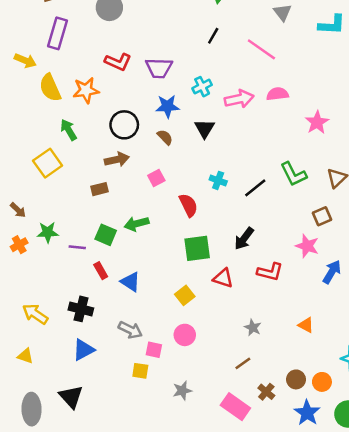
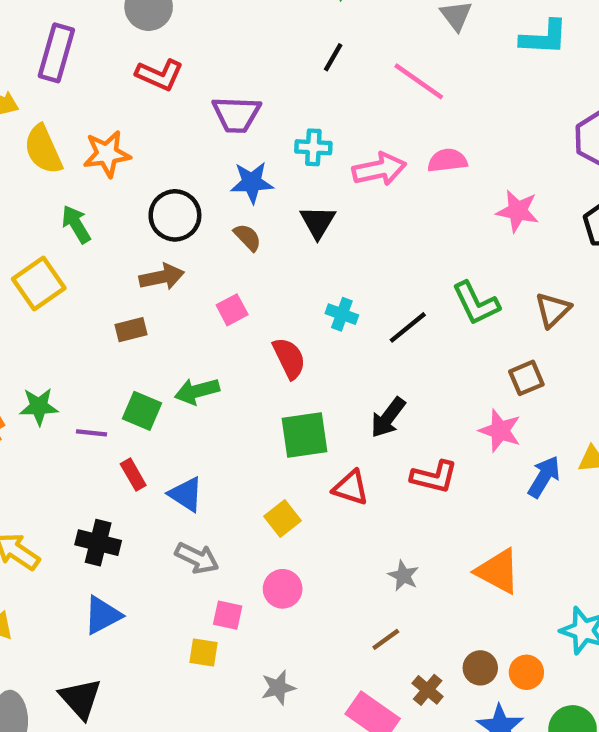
red L-shape: (118, 62) -> (160, 75), moved
cyan cross: (202, 87) -> (313, 147), turned 30
pink star: (317, 122) -> (518, 211), turned -30
orange triangle: (306, 325) -> (498, 571), size x1.6
gray arrow: (130, 330) -> (197, 558), moved

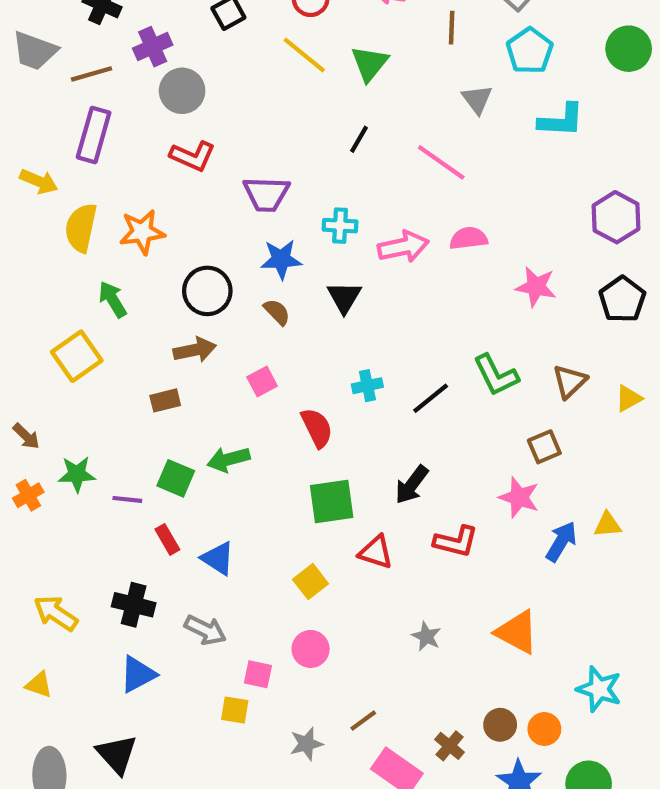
yellow semicircle: (43, 149) -> (81, 228), turned 36
cyan cross: (342, 314) -> (367, 386), turned -32
gray arrow: (197, 558) -> (205, 630), moved
brown line: (386, 639) -> (363, 721), moved

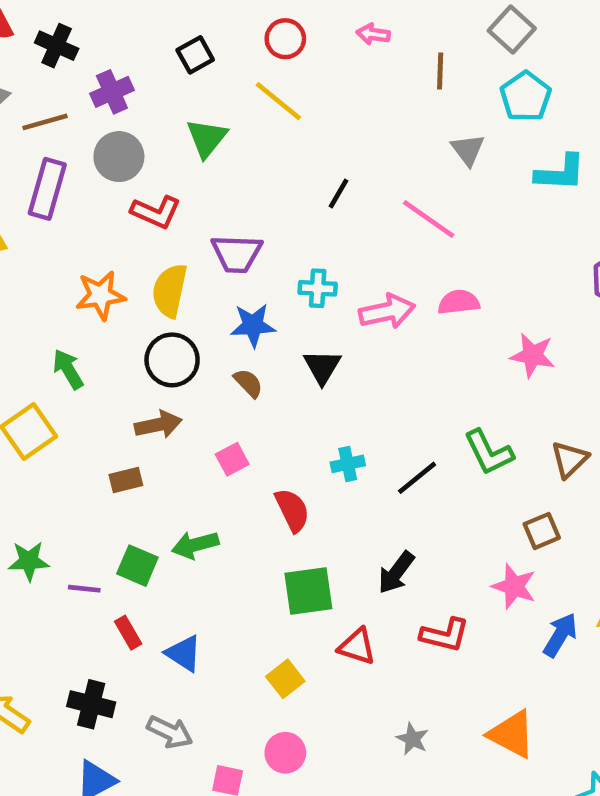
green triangle: (370, 63) -> (207, 138), moved
gray circle: (182, 91) -> (119, 157), moved
yellow semicircle: (81, 228) -> (170, 291), moved

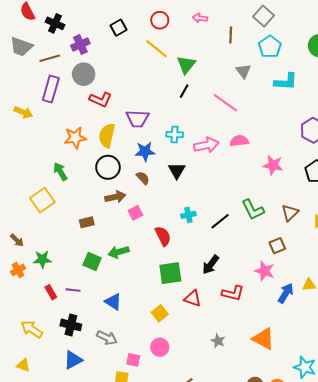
green triangle: (207, 138) -> (186, 65), moved
brown arrow: (158, 425) -> (115, 197), moved
purple line: (84, 589) -> (73, 290), moved
red rectangle: (128, 633) -> (51, 292), moved

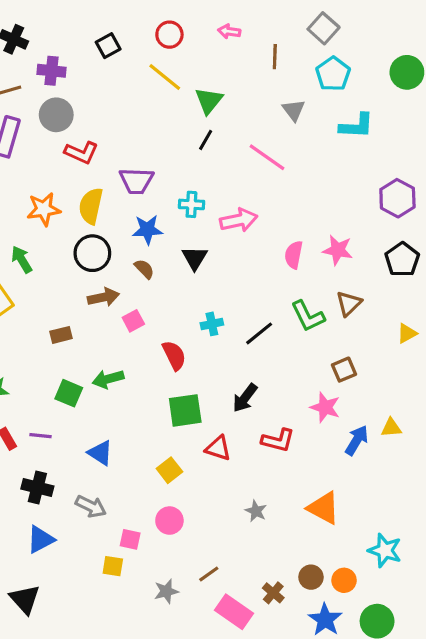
purple cross: (80, 45) -> (52, 71), turned 30
pink semicircle: (239, 141) -> (294, 255), moved, turned -72
brown triangle: (290, 213) -> (349, 304), moved

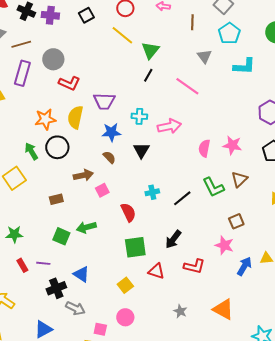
purple cross: (52, 71) -> (50, 15), moved
black circle: (92, 253) -> (57, 147), moved
black cross: (37, 488) -> (56, 288), moved, turned -36

